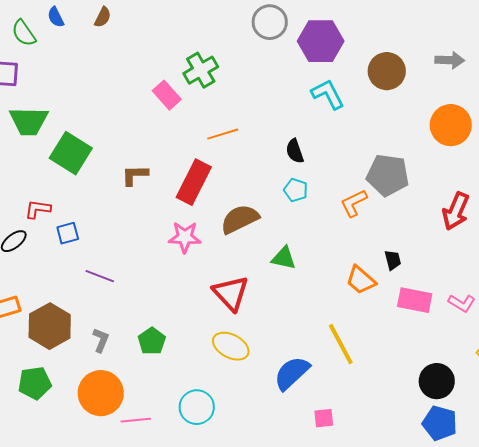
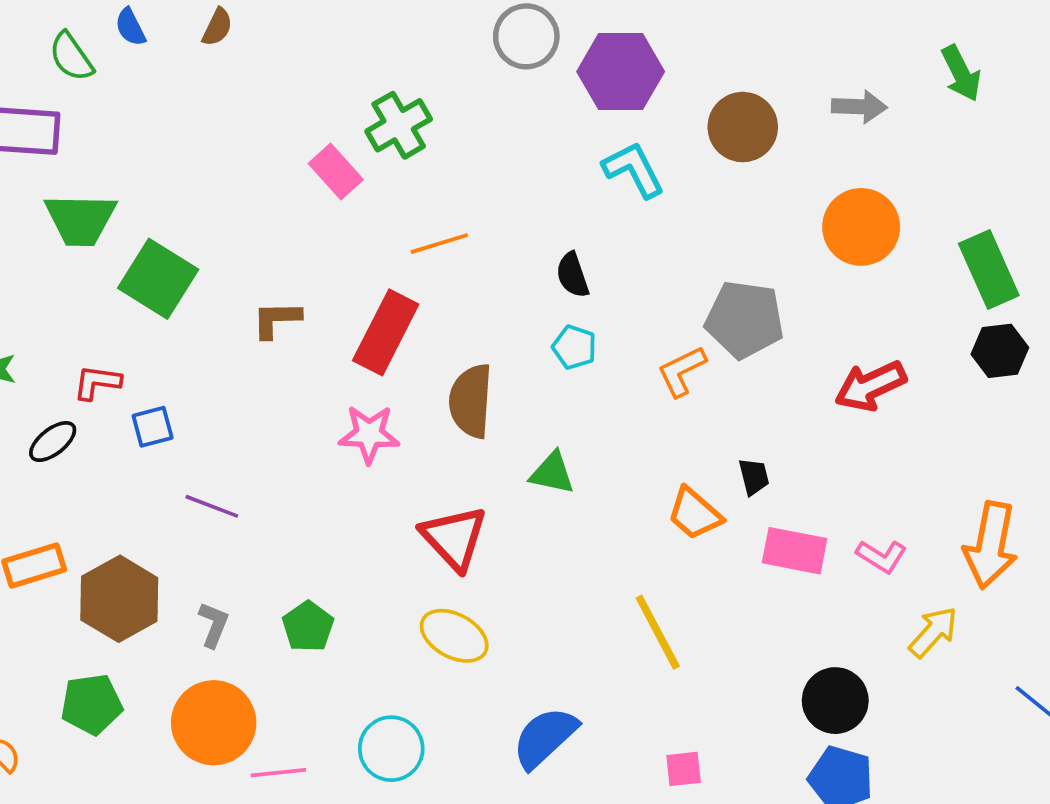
red arrow: (456, 211) -> (870, 386), turned 42
brown semicircle: (240, 219) -> (471, 401), turned -60
blue semicircle: (292, 373) -> (545, 738), moved
pink square: (324, 418) -> (684, 769), moved

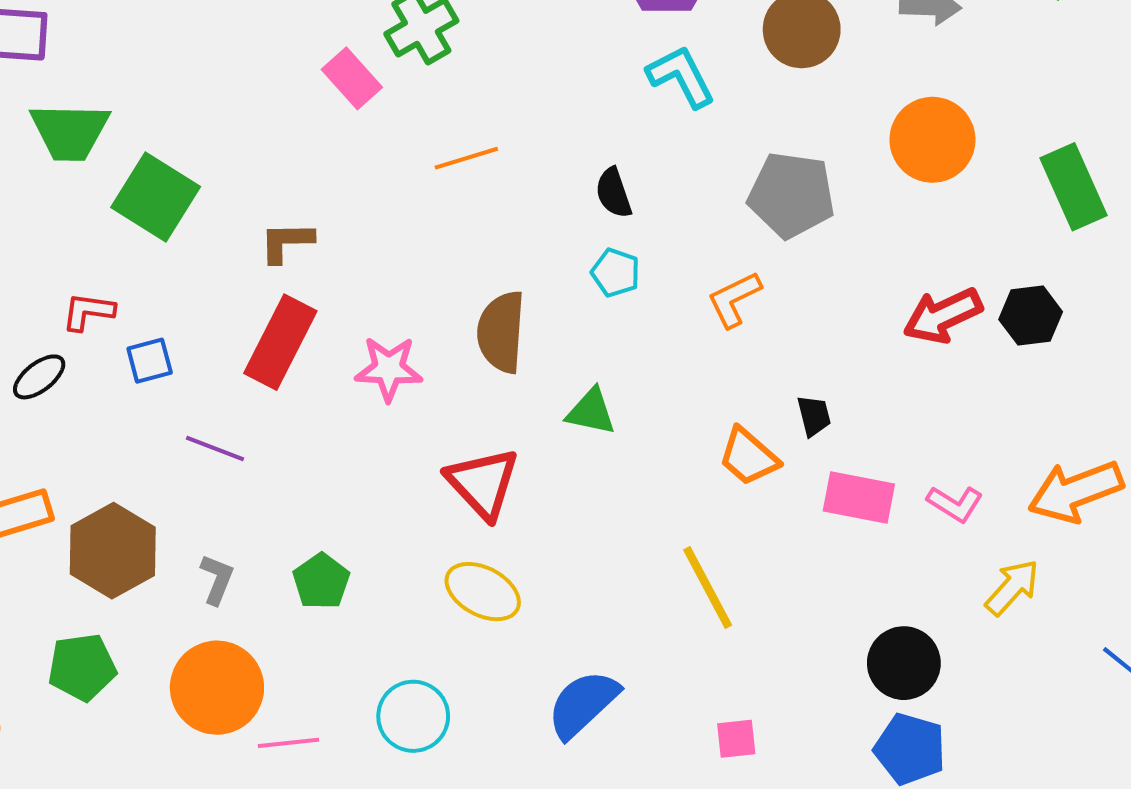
gray pentagon: (745, 319) -> (791, 195), moved
red rectangle: (386, 332) -> (280, 342), moved
black hexagon: (1000, 351) -> (1031, 316), moved
orange arrow: (991, 545) -> (1076, 491), turned 58

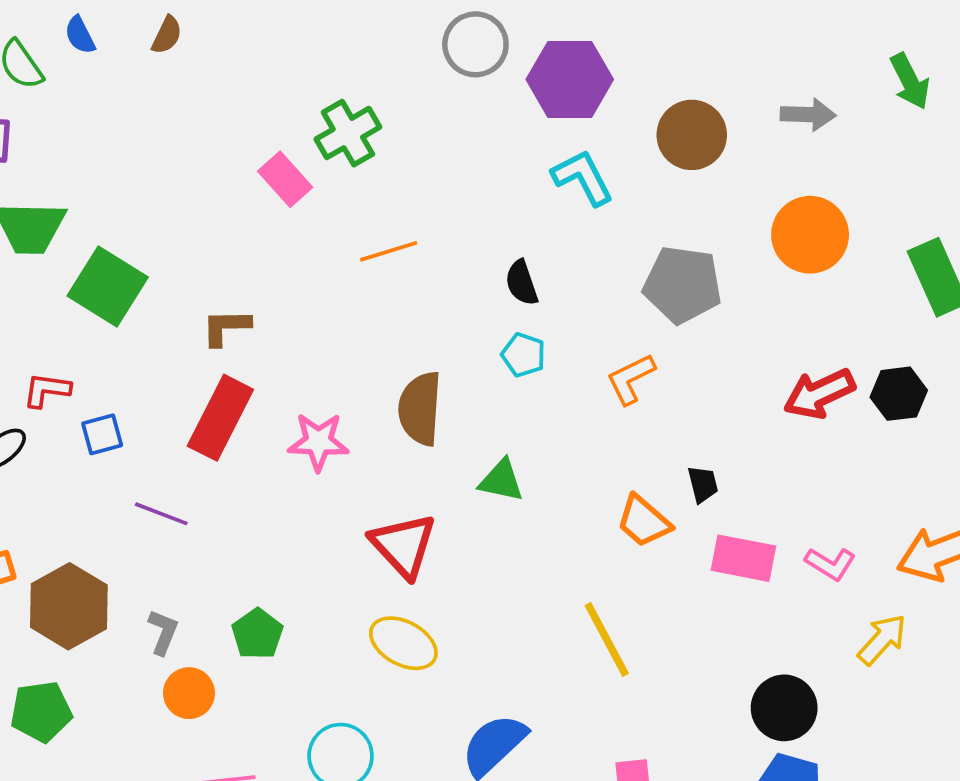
orange circle: (217, 688) -> (189, 693), moved, size x0.6

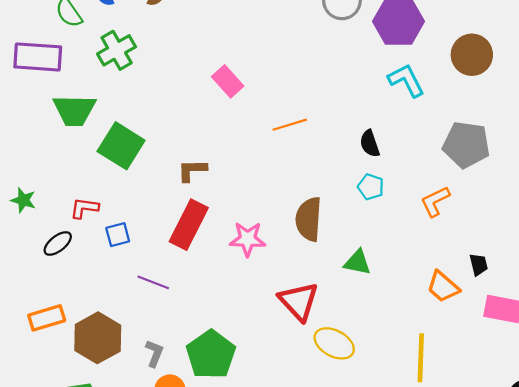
green cross: (348, 133) -> (117, 50), moved
green pentagon: (257, 634) -> (211, 355), size x1.6
yellow line: (607, 640) -> (421, 358), turned 30
yellow ellipse: (403, 643) -> (334, 343), moved

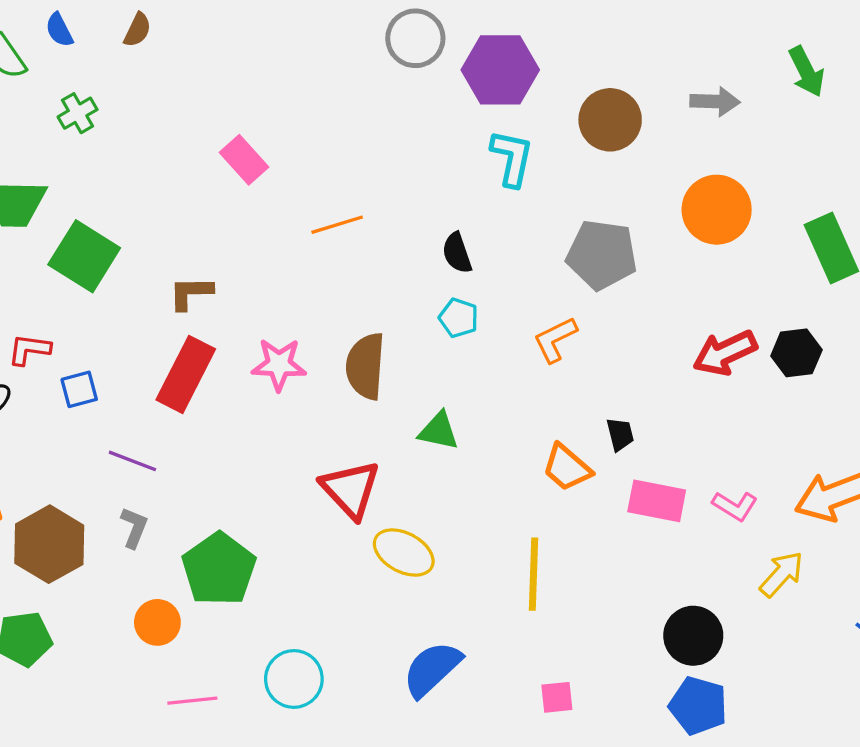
green cross: (117, 50) -> (78, 113), size x0.7
cyan L-shape: (406, 80) -> (512, 158), turned 39
pink star: (248, 239) -> (279, 364), moved
gray L-shape: (154, 353) -> (134, 528), moved

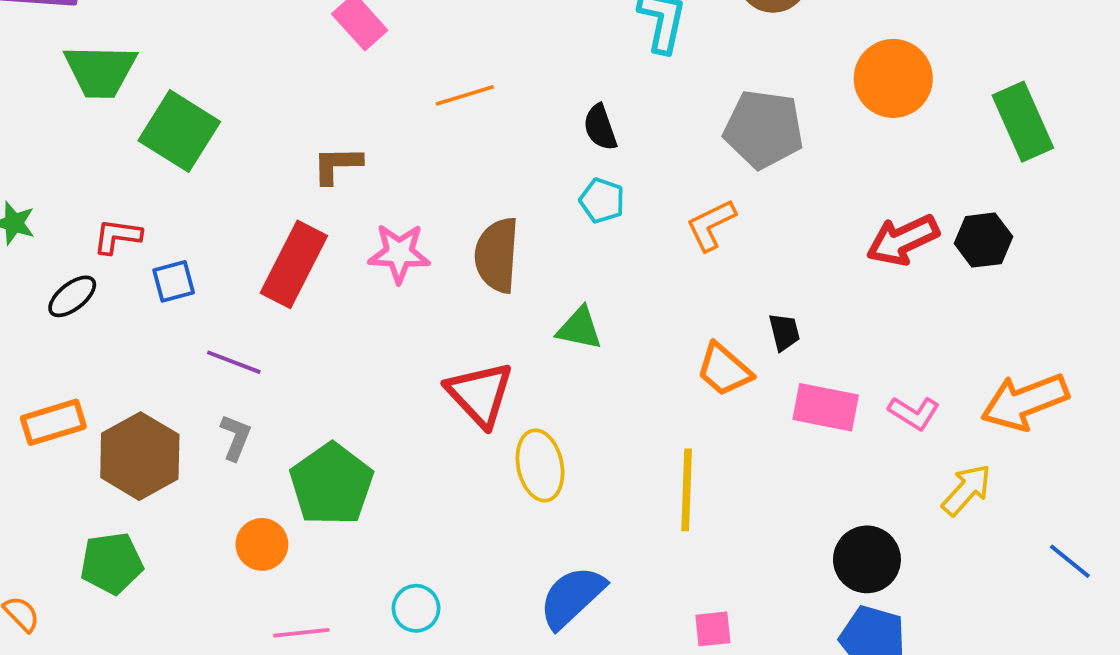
brown L-shape: (191, 293) -> (337, 165), moved
yellow ellipse: (404, 553) -> (540, 465), turned 50
cyan circle: (294, 679) -> (416, 608), size x0.7

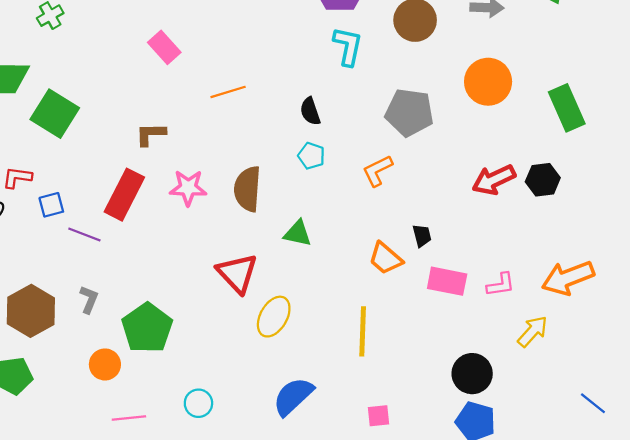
purple line: (234, 362) -> (84, 234), moved
pink L-shape: (914, 413) -> (501, 285), turned -40
yellow ellipse: (540, 465) -> (274, 317), turned 42
blue line: (1070, 561) -> (593, 403), moved

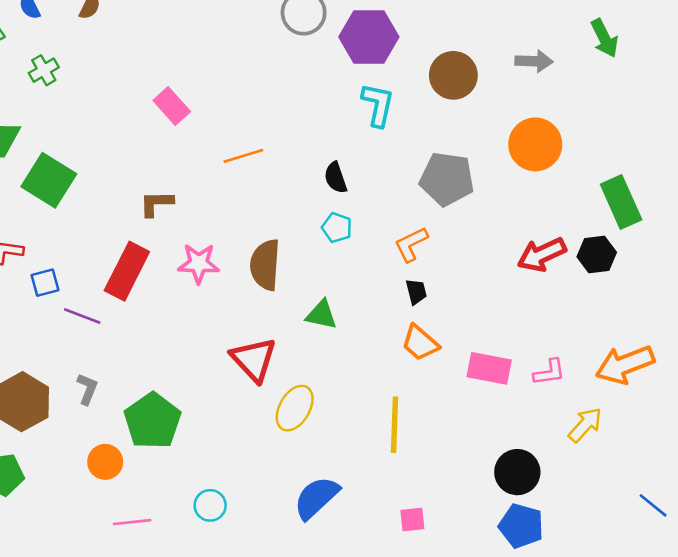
green rectangle: (567, 108) -> (621, 202), moved
black trapezoid: (422, 236) -> (416, 292), moved

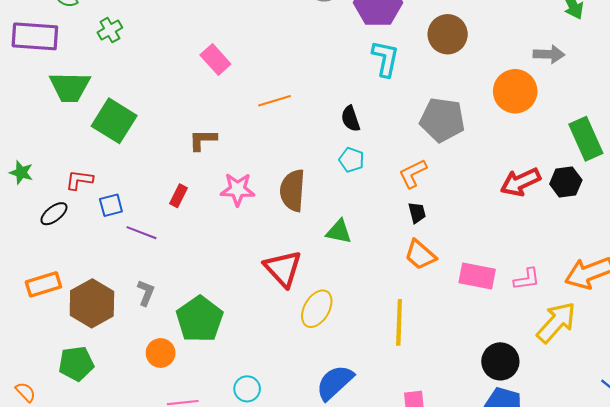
gray arrow: (534, 61) -> (549, 54), moved
red rectangle: (127, 271) -> (178, 196), size x0.5
yellow arrow: (585, 425) -> (556, 322), size x1.4

